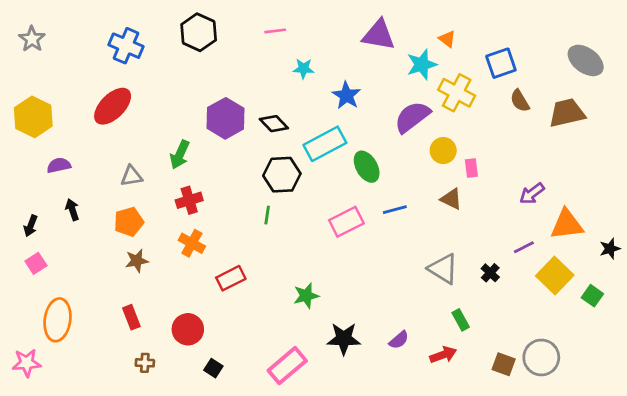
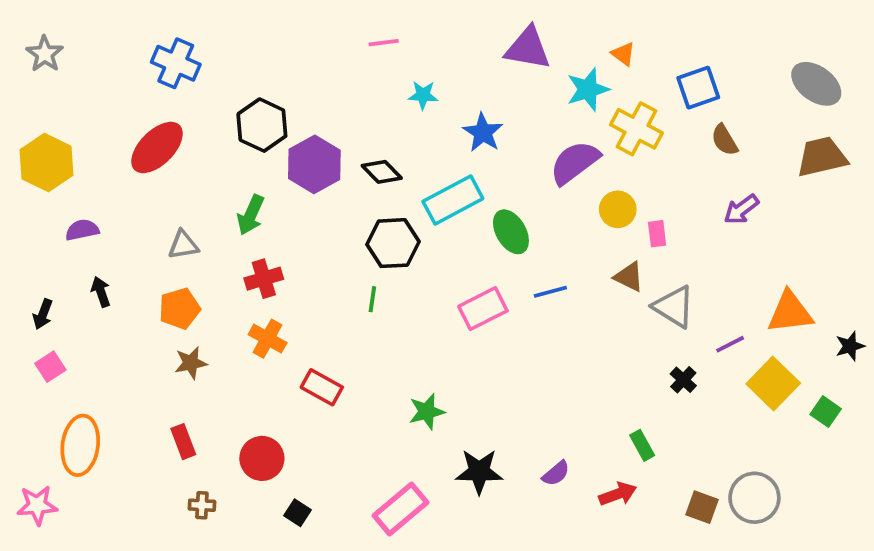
black hexagon: (199, 32) -> (262, 125), moved
brown trapezoid: (567, 113) -> (822, 157), moved
purple arrow: (532, 194) -> (741, 209), moved
gray triangle: (443, 269) -> (674, 307), moved
red rectangle: (231, 278) -> (322, 387), turned 56

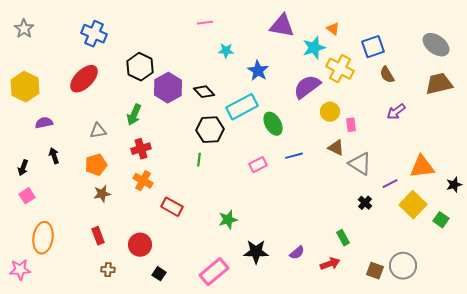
pink rectangle: (483, 309) -> (258, 165), size x0.7

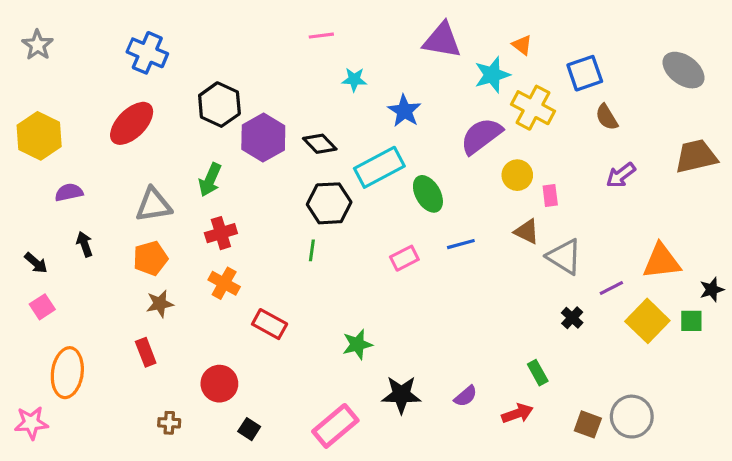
brown trapezoid: (439, 84) -> (696, 156), moved
gray triangle: (98, 131) -> (154, 205), size x1.4
black arrow: (23, 168) -> (36, 263), turned -70
green square: (441, 220) -> (691, 321), moved, turned -35
red rectangle: (98, 236) -> (146, 352), moved

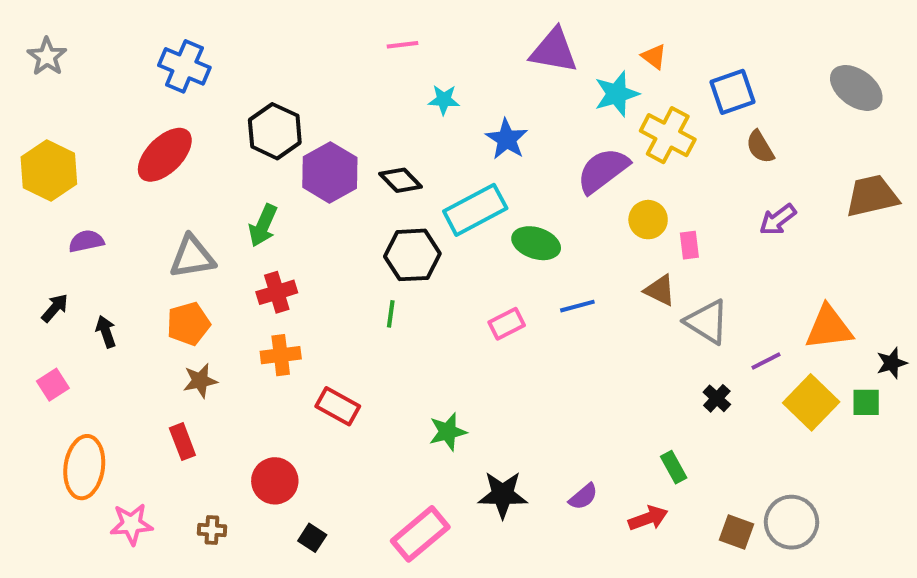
green ellipse: (428, 194) -> (536, 243), turned -42
black arrow: (85, 244) -> (106, 332), moved
black arrow: (36, 263) -> (55, 308), moved, turned -90
orange cross: (224, 283) -> (281, 355), turned -36
pink star: (31, 423) -> (131, 524), moved

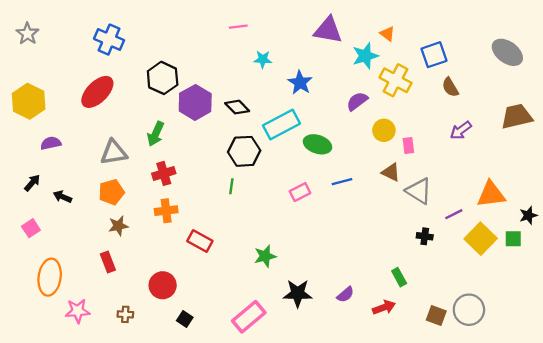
purple semicircle: (603, 170) -> (357, 101), size x0.7
black arrow: (106, 332) -> (62, 197), turned -48
black cross: (717, 398) -> (425, 236), turned -35

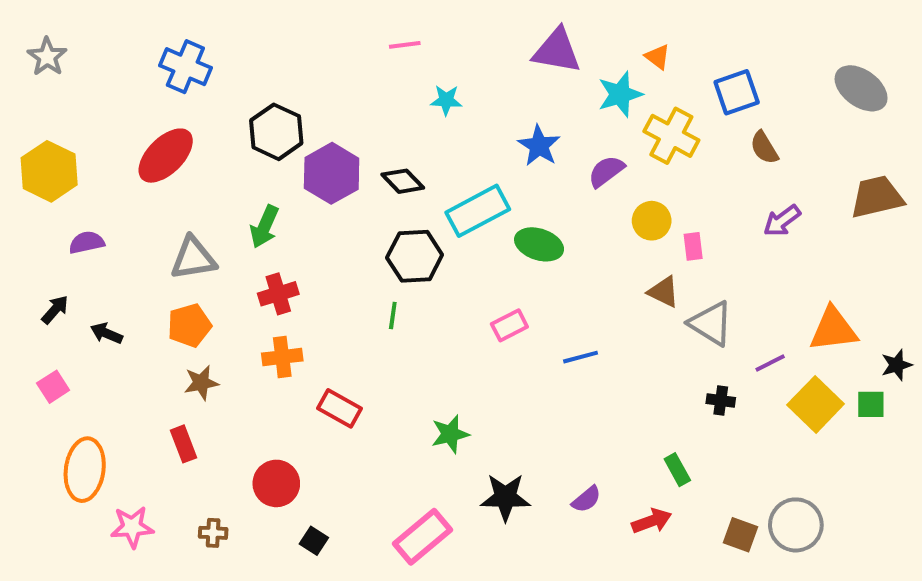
blue star: (300, 83) -> (539, 146), moved
blue line: (342, 182) -> (581, 357), moved

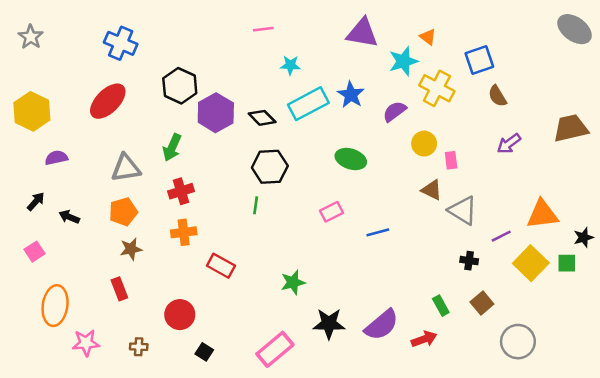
gray ellipse: (861, 88) -> (575, 29), moved
cyan rectangle: (478, 211) -> (308, 104), moved
purple semicircle: (586, 499) -> (382, 325), size x1.8
brown square: (741, 535) -> (482, 303), moved, turned 30

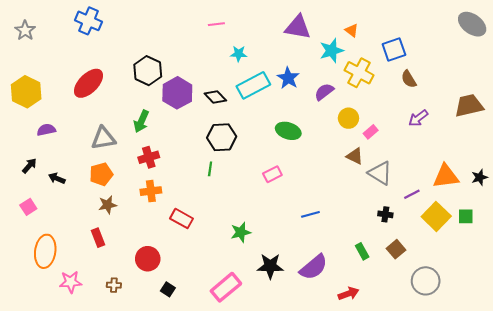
blue cross: (121, 43) -> (89, 21), moved
pink rectangle: (451, 160) -> (371, 132), turned 56
blue line: (378, 232) -> (310, 214), moved
black star: (584, 237) -> (480, 177), moved
red arrow: (424, 339) -> (348, 294), moved

